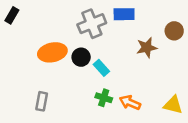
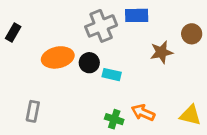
black rectangle: (12, 15) -> (13, 33), moved
cyan rectangle: (101, 68) -> (112, 75), turned -35
green cross: (104, 98) -> (114, 119), moved
gray rectangle: (42, 101) -> (33, 111), moved

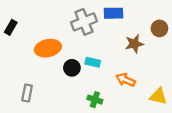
black circle: (89, 63) -> (72, 68), moved
orange arrow: (143, 113) -> (126, 80), moved

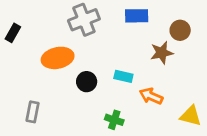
gray cross: (84, 22) -> (84, 20), moved
brown circle: (159, 28) -> (180, 30), moved
cyan rectangle: (93, 62) -> (123, 76), moved

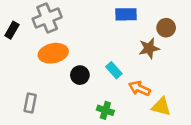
gray cross: (84, 20) -> (47, 18), moved
cyan rectangle: (123, 76) -> (114, 70), turned 35
yellow triangle: (191, 116) -> (161, 107), moved

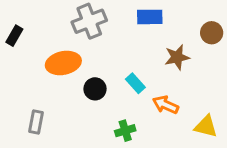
gray cross: (47, 18) -> (89, 21), moved
brown circle: (166, 28) -> (212, 33), moved
yellow triangle: (161, 107) -> (206, 126), moved
green cross: (105, 110) -> (125, 131), turned -35

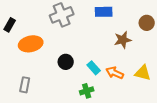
orange ellipse: (63, 63) -> (31, 44), moved
cyan rectangle: (135, 83) -> (94, 68), moved
yellow triangle: (206, 126) -> (143, 73), moved

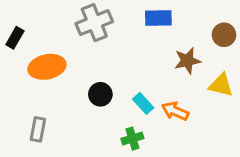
yellow triangle: (143, 73) -> (221, 85), moved

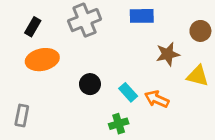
black rectangle: (15, 38) -> (33, 27), moved
gray rectangle: (38, 129) -> (22, 115), moved

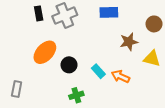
black rectangle: (33, 27) -> (39, 13), moved, turned -40
orange ellipse: (42, 60) -> (45, 52), moved, turned -35
green cross: (119, 124) -> (76, 95), moved

